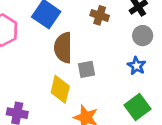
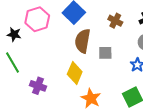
gray square: (86, 69) -> (105, 53), moved

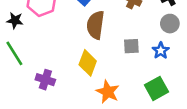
gray square: (105, 53) -> (131, 46), moved

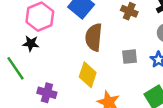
black star: (15, 20) -> (31, 43), moved

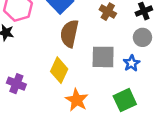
gray square: (130, 57) -> (103, 57), size x1.5

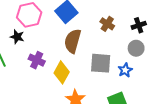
purple cross: (16, 84) -> (37, 60), moved

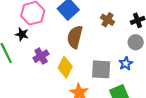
purple cross: (37, 60) -> (41, 56), turned 35
gray square: (101, 63) -> (101, 69), moved

